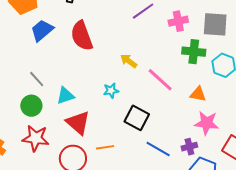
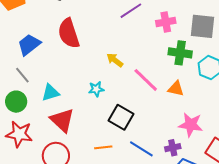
blue trapezoid: (42, 30) -> (29, 45), moved
orange triangle: (198, 94) -> (176, 89), moved
orange line: (105, 147) -> (103, 147), moved

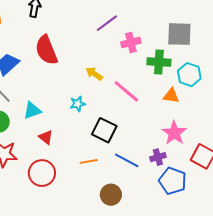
pink cross: (166, 22) -> (131, 42), moved
orange triangle: (176, 89) -> (171, 96), moved
red triangle: (62, 120) -> (46, 137), size x0.6
pink star: (191, 125) -> (174, 133), turned 30

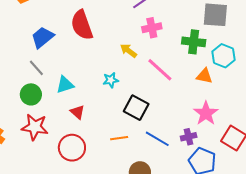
pink cross: (131, 42) -> (152, 28), moved

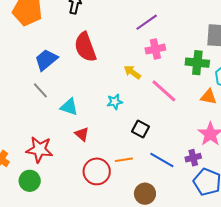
cyan triangle: (65, 85) -> (69, 107), turned 36
green circle: (31, 94) -> (30, 181), moved
black square: (136, 108) -> (140, 129), size x0.7
red circle: (72, 148) -> (97, 171), moved

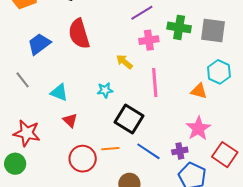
green cross: (197, 63) -> (179, 27), moved
gray line: (40, 90) -> (23, 80), moved
pink line: (164, 91) -> (155, 82), turned 40
black square: (140, 129) -> (129, 119), size x1.6

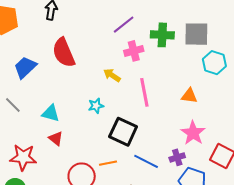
cyan hexagon: (219, 72) -> (214, 63), moved
red triangle: (70, 120) -> (56, 138), moved

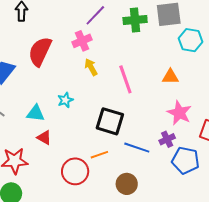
pink cross: (134, 51) -> (82, 41), moved
red semicircle: (64, 53) -> (40, 51), turned 56
yellow arrow: (112, 75) -> (91, 67), turned 36
cyan star: (96, 106) -> (65, 100), moved

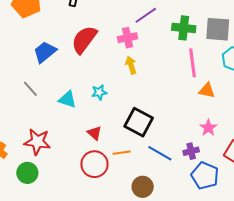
pink line: (125, 79) -> (192, 63), moved
pink star: (179, 113) -> (208, 128), size x0.7
red triangle: (44, 138) -> (94, 133), moved

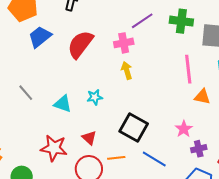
green cross: (184, 28) -> (181, 21), moved
blue trapezoid: (45, 52) -> (40, 37), moved
pink star: (208, 128) -> (184, 129), moved
red star: (37, 142) -> (54, 148), moved
purple cross: (191, 151) -> (199, 149), moved

